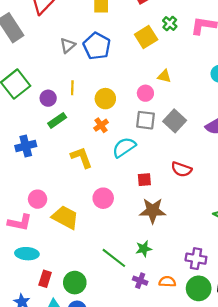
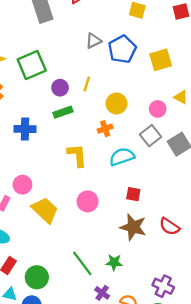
yellow square: (146, 37) -> (161, 60), moved
gray square: (145, 120) -> (150, 136), turned 30
red semicircle: (181, 169) -> (169, 226), moved

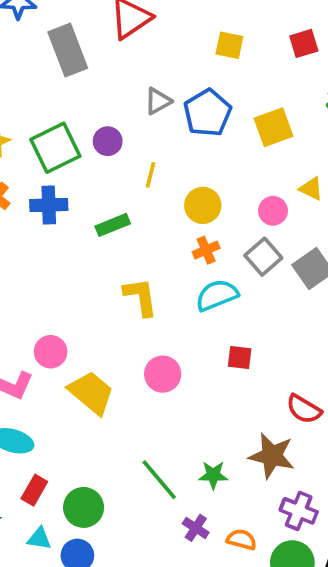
purple circle: (60, 88) -> (108, 141), moved
blue cross: (25, 129) -> (49, 205), moved
orange cross: (105, 129) -> (206, 250), moved
brown star: (133, 227) -> (272, 456), moved

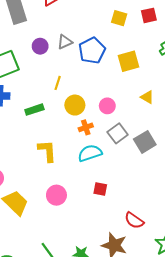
yellow square: (229, 45) -> (119, 18), moved
purple circle: (108, 141) -> (40, 46), moved
yellow circle: (203, 205) -> (75, 105), moved
pink circle: (273, 211) -> (107, 106), moved

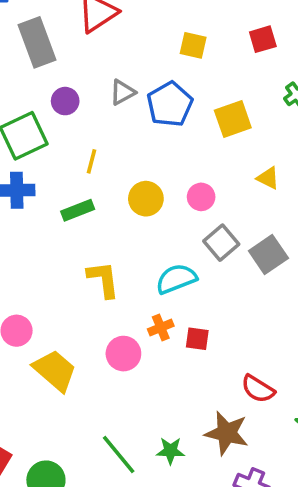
yellow square: (119, 18) -> (193, 45), moved
purple circle: (40, 46) -> (65, 101), moved
yellow line: (58, 83) -> (91, 161), moved
orange cross: (86, 127) -> (161, 328), moved

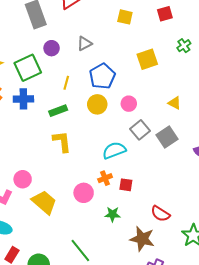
blue pentagon: (170, 104) -> (102, 76), moved
yellow triangle: (268, 178) -> (175, 103), moved
yellow L-shape: (103, 279) -> (62, 141), moved
green star: (170, 451) -> (113, 214), moved

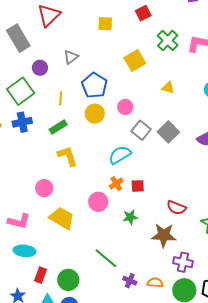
green cross: (184, 46) -> (168, 40), size x1.5
yellow triangle: (175, 103) -> (168, 88), moved
pink circle: (23, 179) -> (44, 188), moved

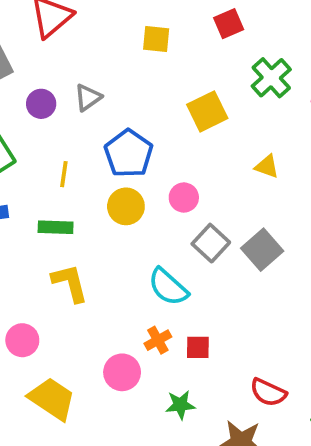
purple circle: (40, 68) -> (41, 104), moved
green rectangle: (58, 127) -> (56, 227), turned 30
cyan semicircle: (120, 155) -> (168, 287), turned -110

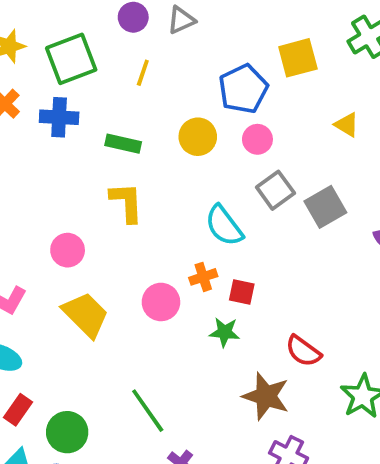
blue pentagon: (129, 154) -> (243, 89), moved
yellow line: (64, 174) -> (143, 73), moved
green star: (180, 405) -> (225, 332), moved

